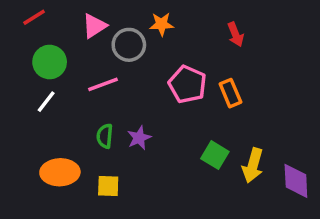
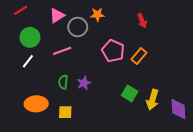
orange rectangle: (230, 93) -> (139, 56), turned 63

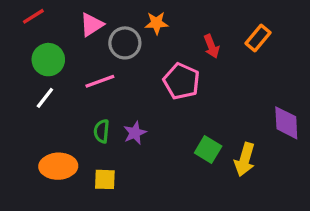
red arrow: (142, 21) -> (211, 46), moved
orange rectangle: (139, 56) -> (258, 38), moved
purple diamond: (178, 109) -> (286, 123), moved

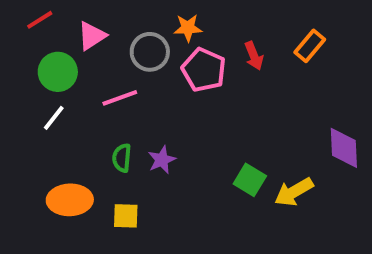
pink triangle: (92, 25) -> (92, 36), moved
pink pentagon: (181, 81) -> (204, 70), moved
yellow arrow: (245, 159) -> (294, 192), turned 44

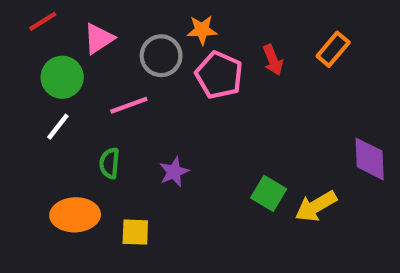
green semicircle: (122, 158) -> (109, 163), moved

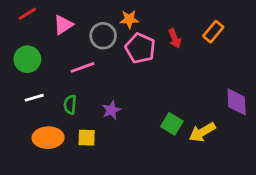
green circle: (62, 77) -> (27, 59), moved
white line: (58, 127) -> (34, 98), moved, turned 36
yellow square: (135, 232) -> (87, 138), moved

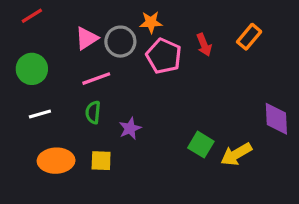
pink triangle: (63, 25) -> (87, 38), moved
green semicircle: (70, 105) -> (93, 112), moved

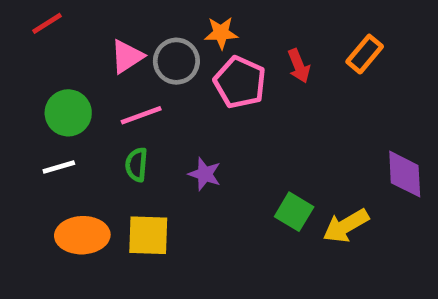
green circle: (32, 69) -> (68, 113), moved
purple star: (130, 128) -> (205, 174), moved, turned -30
yellow square: (101, 161) -> (148, 235), size x1.4

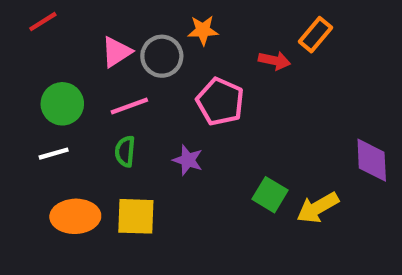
orange rectangle: (365, 54) -> (315, 35), moved
red arrow: (299, 66) -> (274, 61), turned -56
pink pentagon: (240, 82) -> (220, 102), moved

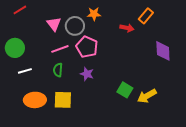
pink triangle: (116, 52) -> (54, 24), turned -35
pink pentagon: (220, 102) -> (87, 47), moved
green circle: (62, 104) -> (15, 48), moved
purple diamond: (372, 160) -> (163, 51), moved

